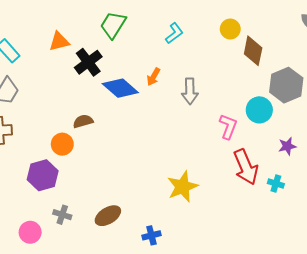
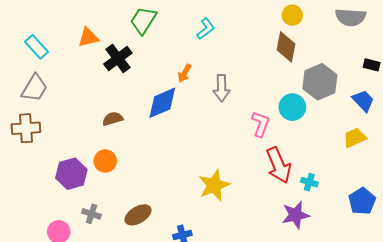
yellow circle: (230, 29) -> (292, 15), moved
blue diamond: (120, 88) -> (162, 103), moved, turned -64
orange circle: (62, 144) -> (105, 161), moved
purple star: (287, 146) -> (296, 215), moved, size x1.5

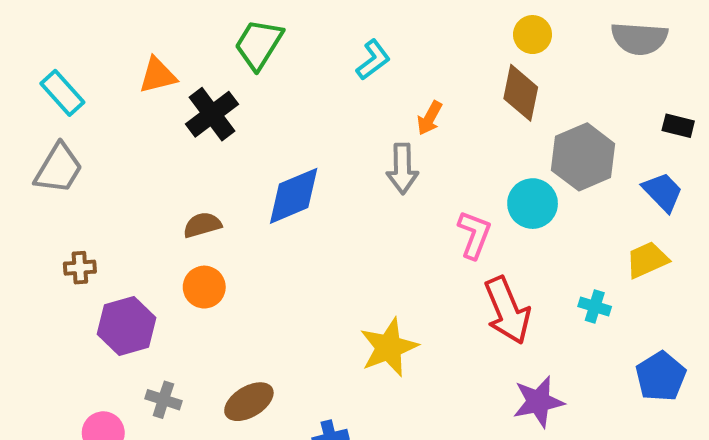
orange arrow: (185, 73) -> (430, 118), moved
brown cross: (26, 128) -> (80, 268), moved, size x0.6
orange circle: (105, 161) -> (204, 287), moved
cyan cross: (309, 182) -> (595, 306), moved

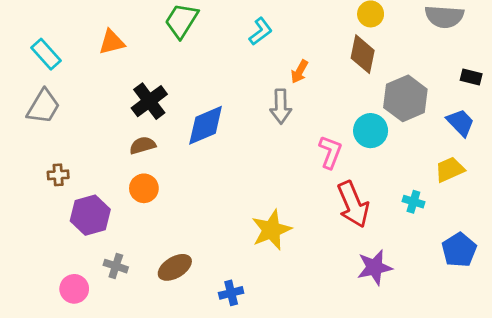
black cross: (212, 114) -> (149, 101), moved

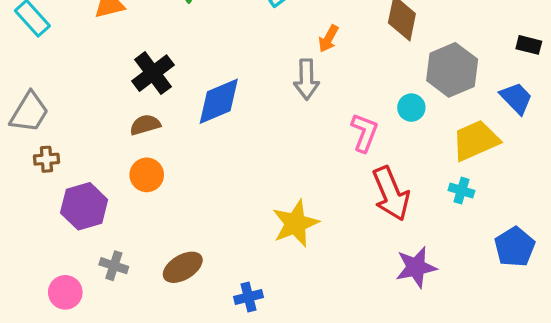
gray trapezoid: (43, 106) -> (29, 112), moved
cyan circle: (371, 131) -> (411, 108), size x0.7
yellow trapezoid: (450, 170) -> (476, 140), moved, size x1.4

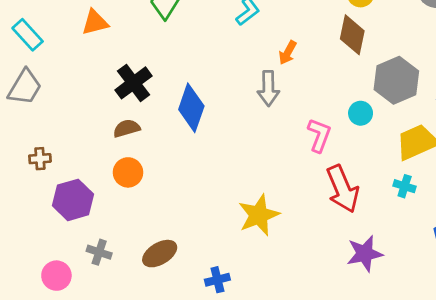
blue diamond: (219, 101) -> (191, 108), turned -48
gray trapezoid: (29, 112) -> (25, 87), moved

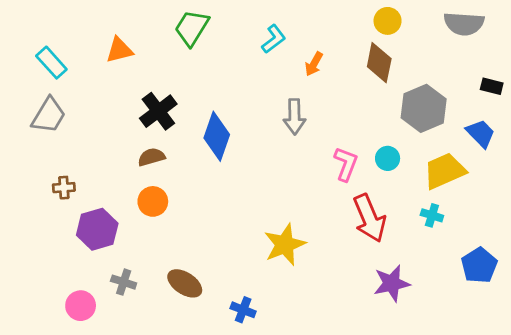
orange arrow: (288, 53) -> (314, 64), moved
cyan circle: (361, 113) -> (388, 158), moved
brown ellipse: (160, 254) -> (185, 283), turned 64
blue cross: (217, 280) -> (243, 310), turned 35

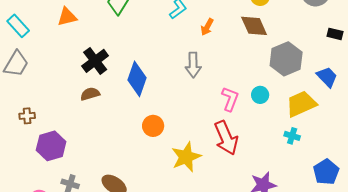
brown diamond: (379, 63) -> (254, 26), turned -36
black rectangle: (492, 86) -> (335, 34), moved
orange circle: (153, 201) -> (153, 126), moved
red arrow: (369, 218) -> (226, 138), moved

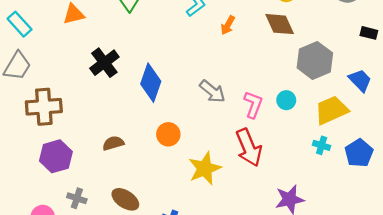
gray arrow: (193, 65) -> (212, 91), moved, turned -50
brown semicircle: (90, 94) -> (113, 143), moved
brown cross: (27, 116) -> (44, 107), moved, size x2.0
blue pentagon: (326, 172) -> (359, 153), moved

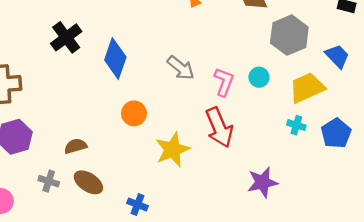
brown semicircle: (113, 143) -> (76, 146), moved
gray cross: (77, 198) -> (49, 181), moved

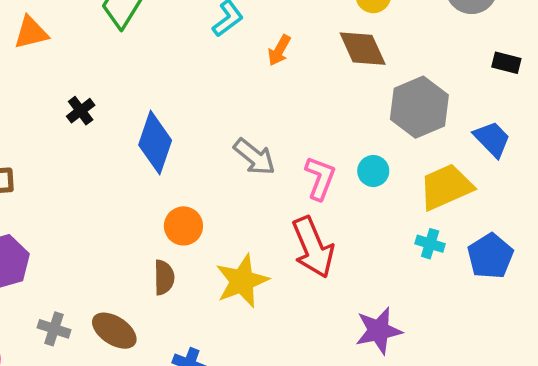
black cross: (66, 37) -> (81, 111), size x0.6
brown semicircle: (76, 146) -> (164, 277), moved, turned 105

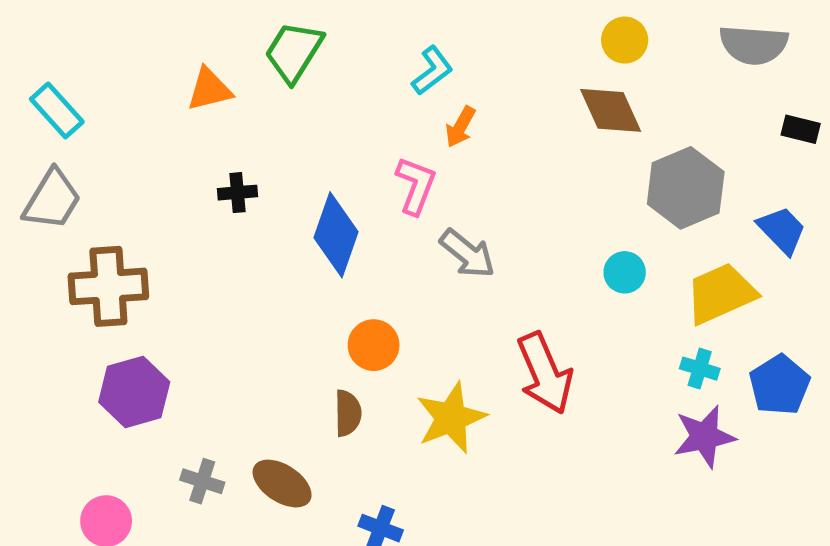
orange triangle: (31, 33) -> (209, 89), moved
orange arrow: (279, 50) -> (460, 127), moved
black cross: (81, 111) -> (237, 193), turned 32
pink L-shape: (320, 178) -> (416, 186), moved
purple star: (379, 331) -> (704, 437), moved

